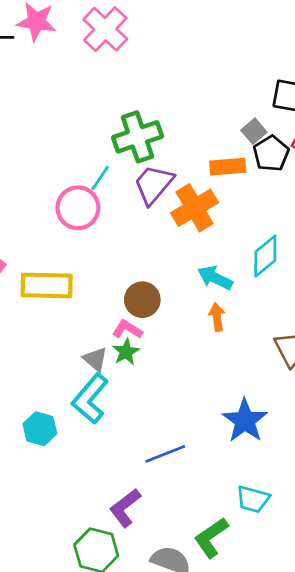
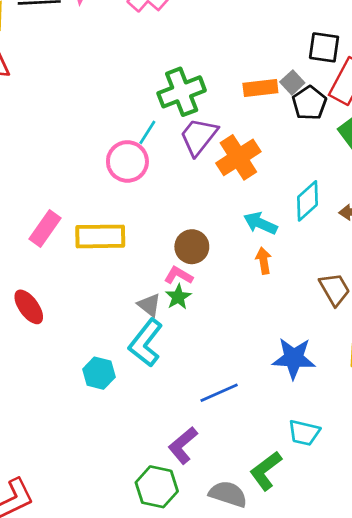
orange rectangle: (228, 167) -> (260, 88), moved
blue star: (245, 421) -> (294, 358), turned -30

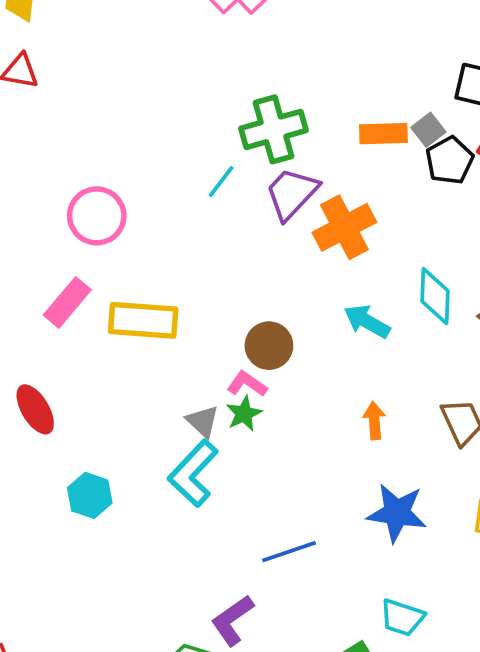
pink circle: (127, 161) -> (97, 216), moved
cyan diamond: (307, 201) -> (435, 296), turned -51
orange arrow: (264, 261) -> (374, 421), moved
cyan hexagon: (99, 373) -> (90, 495), moved

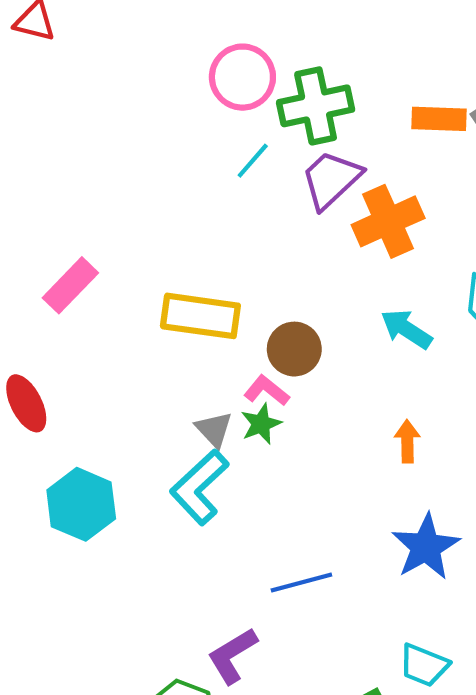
pink circle: (97, 216) -> (242, 77), moved
yellow rectangle: (143, 320) -> (200, 316), moved
cyan hexagon: (90, 495) -> (81, 504), size x1.4
blue star: (397, 513) -> (426, 547), turned 30

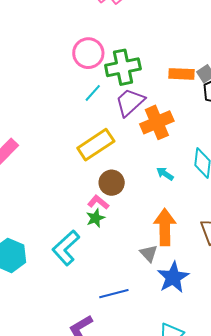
yellow rectangle: (200, 316) -> (96, 145), moved, turned -42
cyan arrow: (406, 329) -> (165, 174), size x0.7
gray triangle: (214, 429) -> (149, 253), moved
orange arrow: (407, 441) -> (165, 227), size x1.8

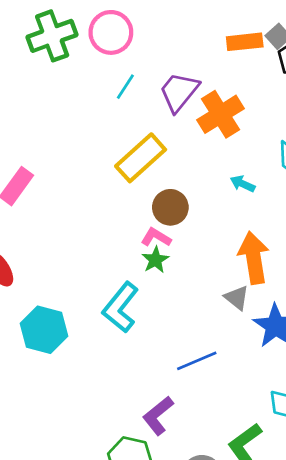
green cross: (123, 67) -> (52, 36), moved

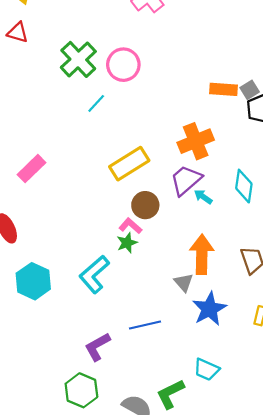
green cross: (52, 36) -> (78, 59), turned -33
cyan line: (125, 87) -> (96, 103), moved
purple trapezoid: (179, 92) -> (186, 180), moved
purple L-shape: (158, 416) -> (97, 347), moved

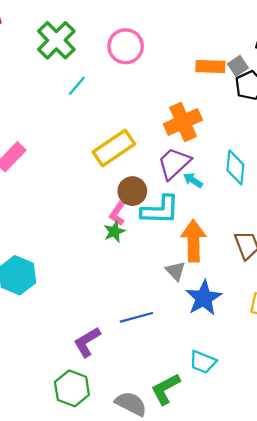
pink circle: (123, 65) -> (126, 46), moved
pink L-shape: (130, 226) -> (117, 214), turned -95
cyan L-shape: (94, 274) -> (160, 210), moved, turned -135

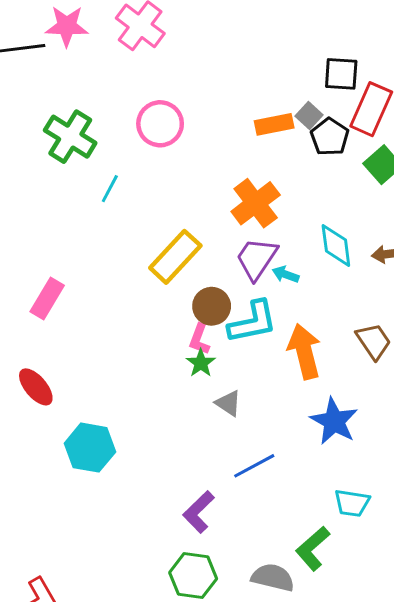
gray triangle: (176, 271) -> (228, 403), moved

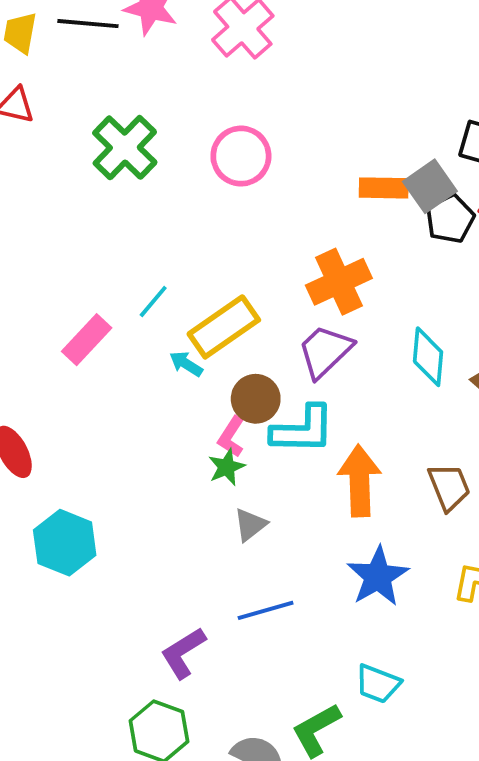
gray square: (309, 115) -> (430, 186), size x1.5
cyan line: (110, 189) -> (153, 301), moved
cyan arrow: (286, 274) -> (186, 364), moved
pink rectangle: (47, 299) -> (87, 340), moved
gray triangle: (228, 403) -> (250, 525), turned 36

